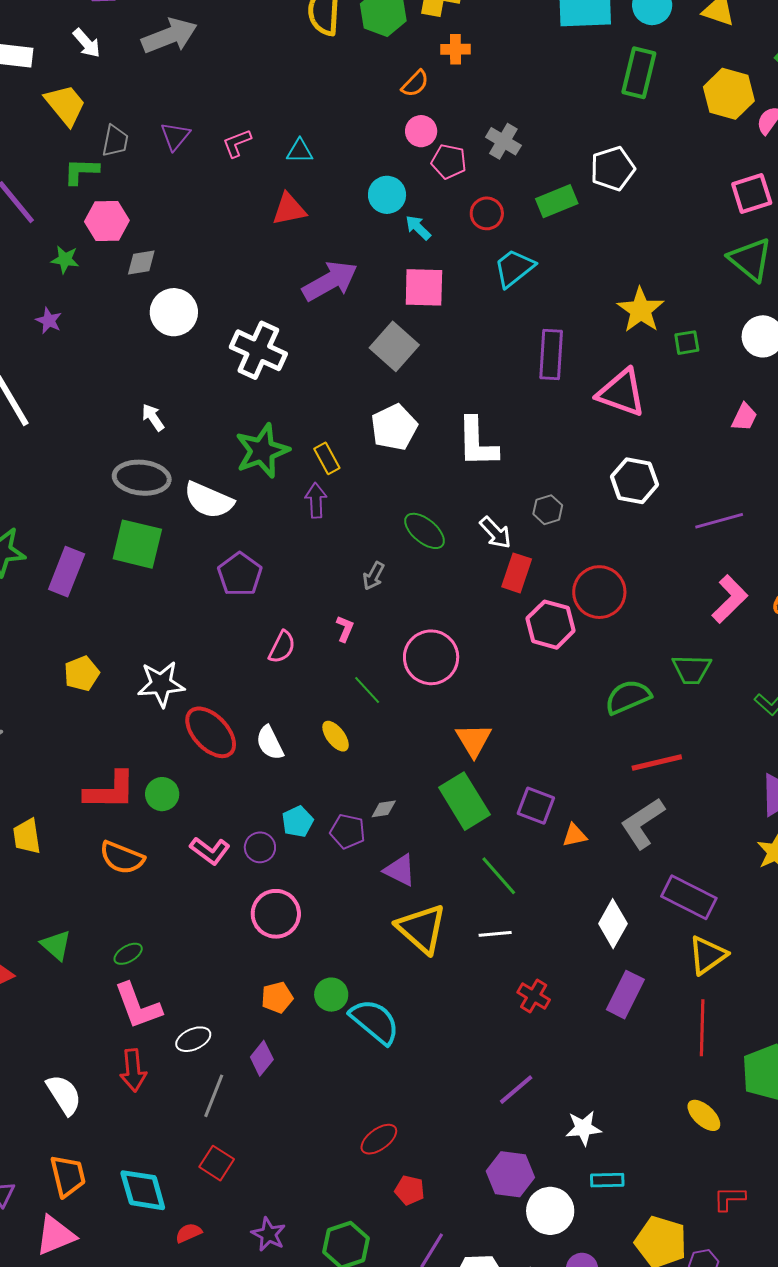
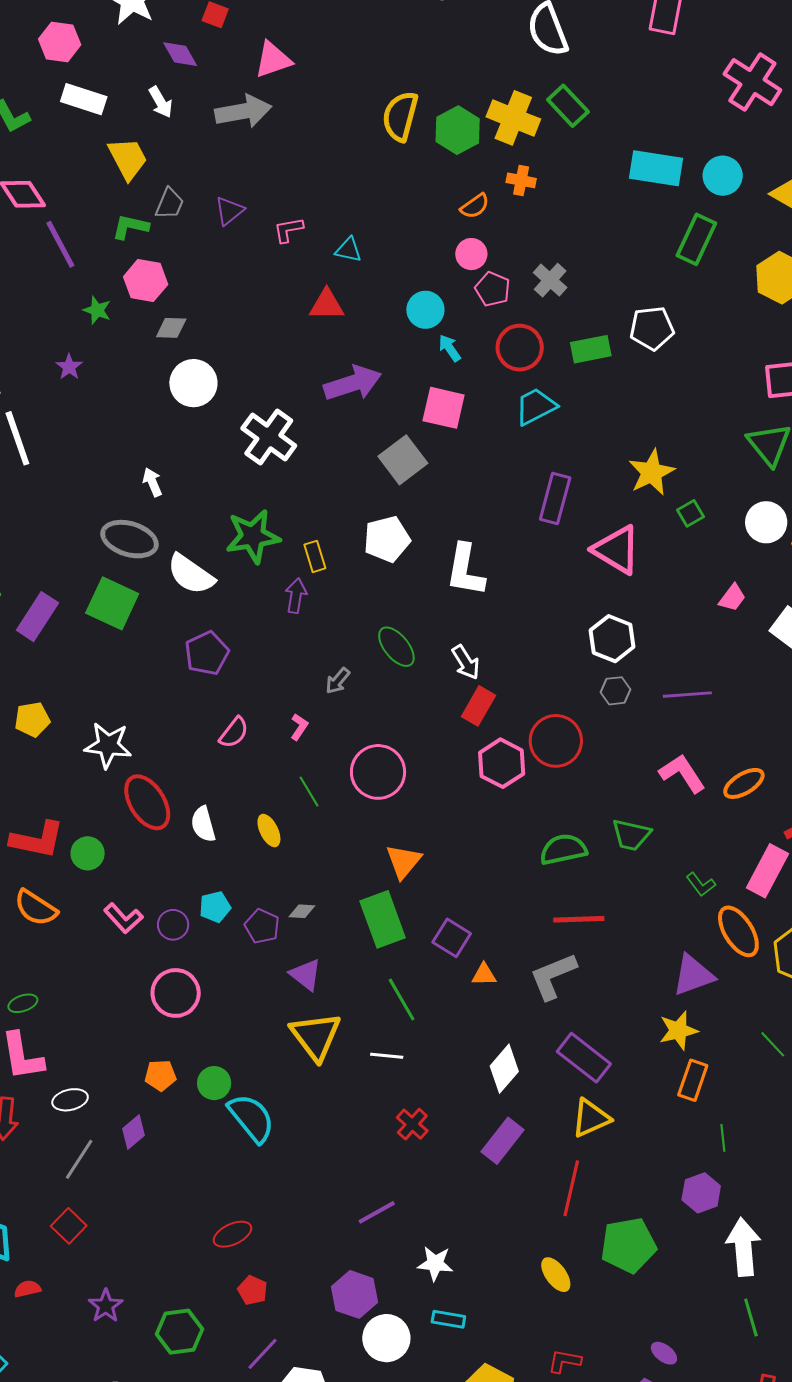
red circle: (487, 213) -> (520, 348), size x1.4
green square: (687, 343) -> (691, 513), turned -32
gray hexagon: (548, 510) -> (615, 691), moved
pink L-shape: (730, 599) -> (682, 773), turned -90

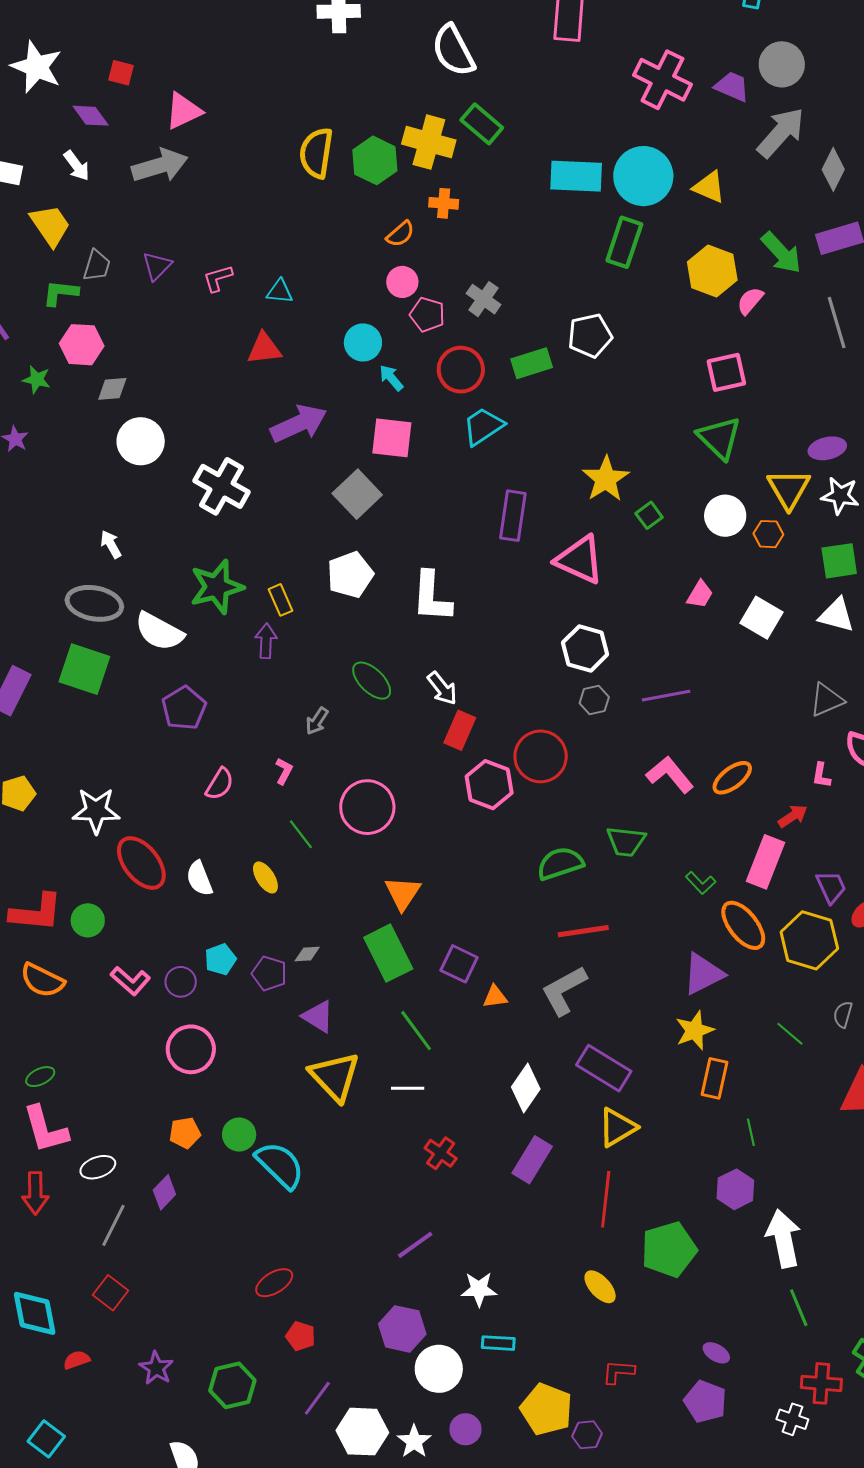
cyan circle: (723, 176) -> (643, 176), size x1.5

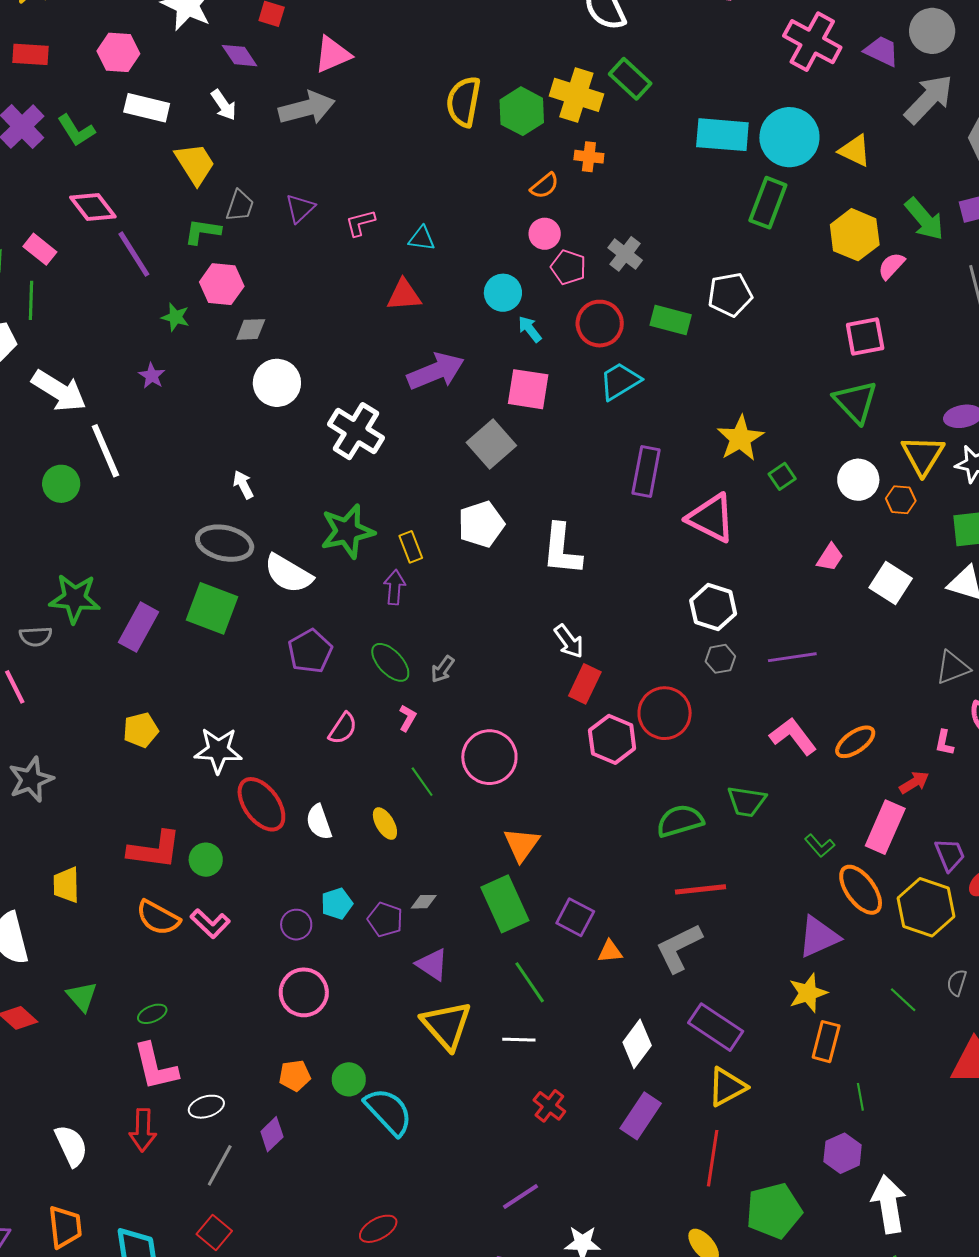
green rectangle: (532, 363) -> (671, 320), turned 30
green ellipse: (372, 681) -> (390, 662), moved
pink L-shape: (130, 981) -> (210, 924), moved

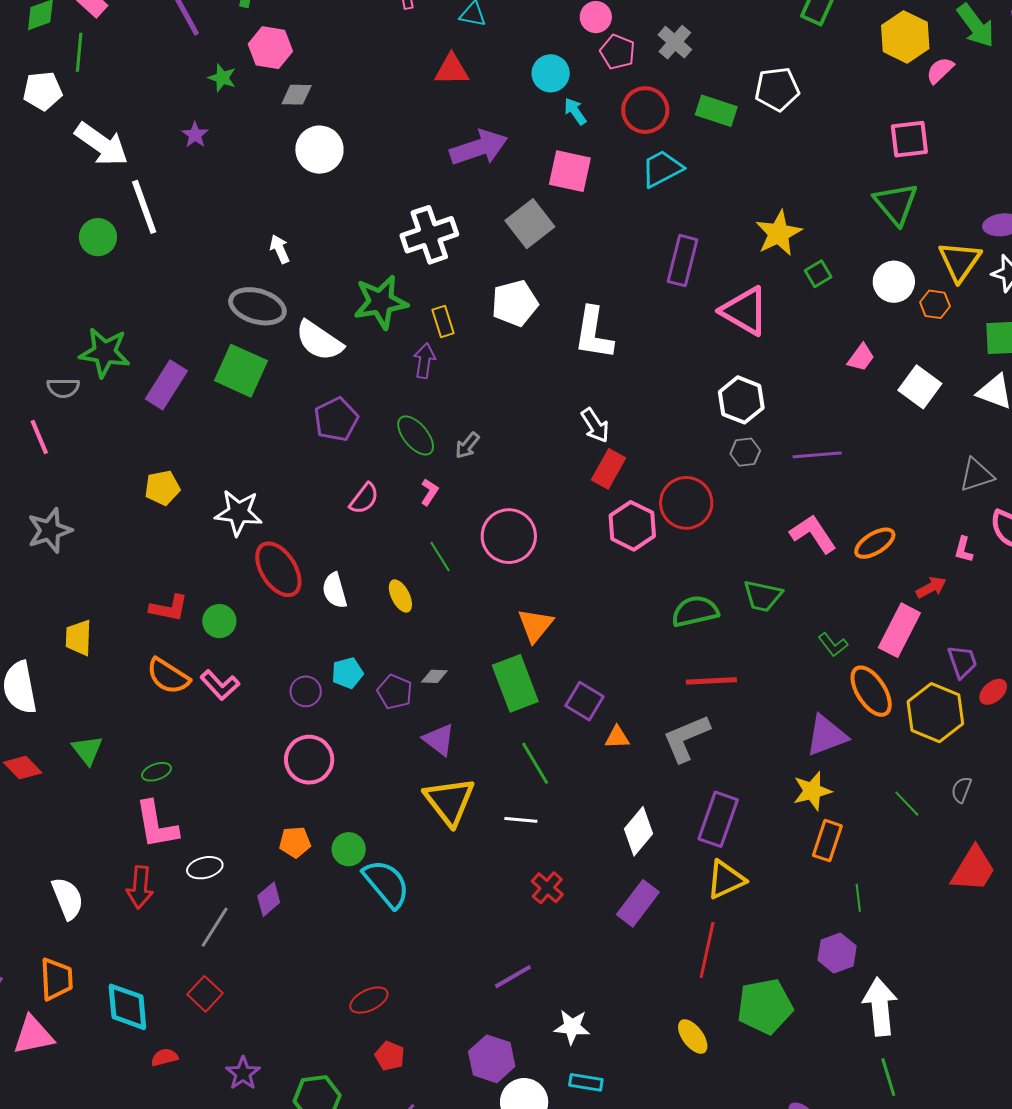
white cross: (356, 431) -> (429, 235), moved, turned 36
red L-shape: (154, 850) -> (169, 608), size x0.7
purple rectangle: (716, 1027) -> (718, 819), turned 72

